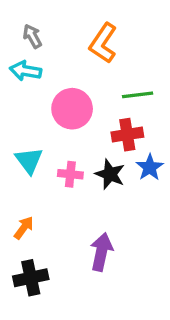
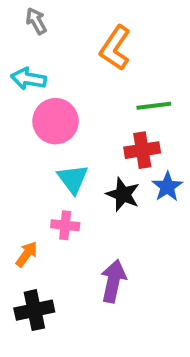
gray arrow: (32, 36) -> (36, 21), moved
pink circle: (72, 109) -> (55, 121), moved
cyan triangle: (29, 160) -> (73, 179), moved
pink cross: (70, 174) -> (65, 225), moved

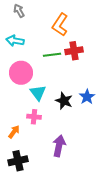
green line: (154, 106) -> (52, 55), moved
pink circle: (55, 121) -> (21, 73), moved
red cross: (142, 150) -> (74, 51), moved

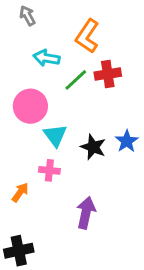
cyan arrow: (15, 41) -> (46, 58), moved
green line: (52, 55) -> (76, 80), turned -36
black cross: (18, 161) -> (19, 251), moved

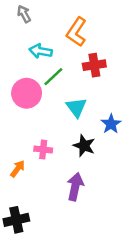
green line: (76, 80) -> (53, 77), moved
cyan triangle: (55, 135) -> (76, 107), moved
black star: (93, 147) -> (84, 146), moved

